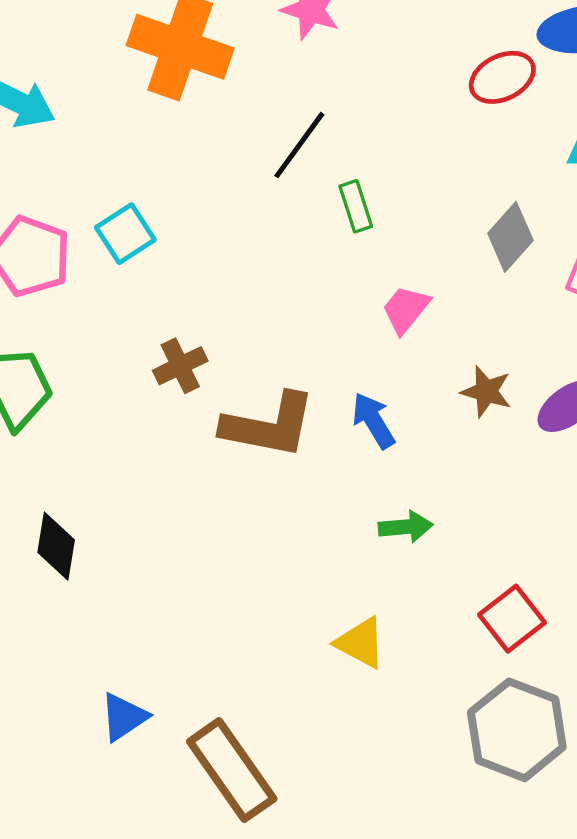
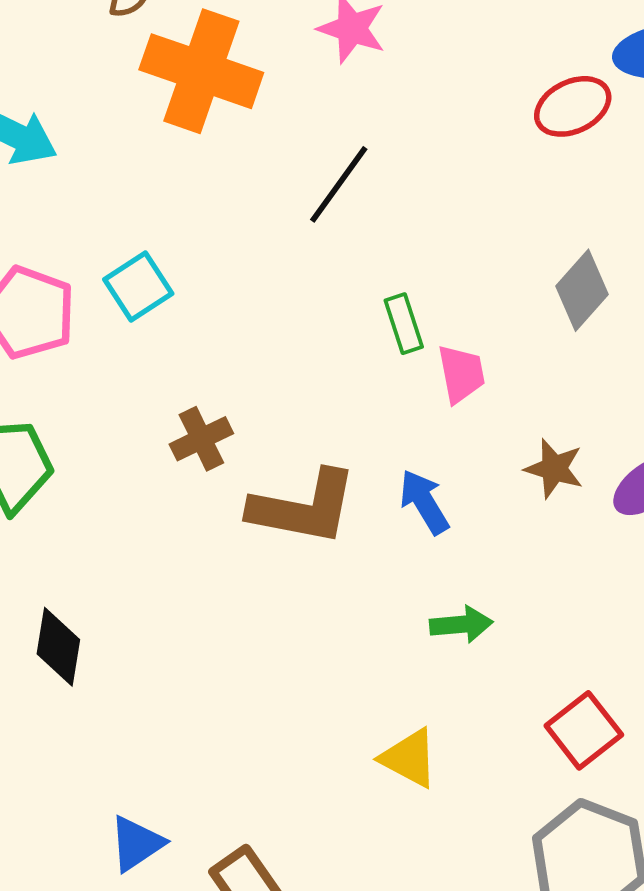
green rectangle: (356, 206) -> (404, 324), moved
pink trapezoid: (406, 309) -> (461, 374), turned 130

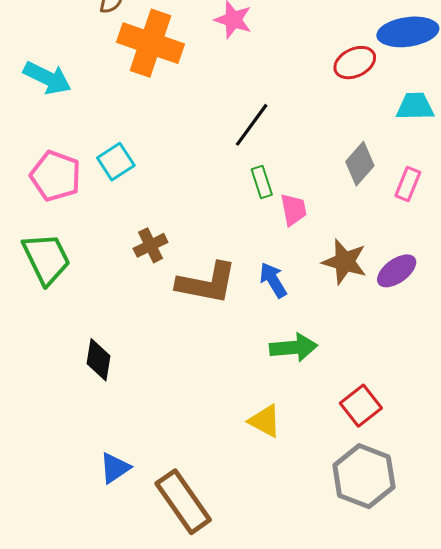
black line: (339, 184) -> (252, 125), moved
brown star: (554, 468) -> (345, 262), size x1.4
green arrow: (461, 624) -> (293, 347), size x1.4
black diamond: (58, 647) -> (98, 360), moved

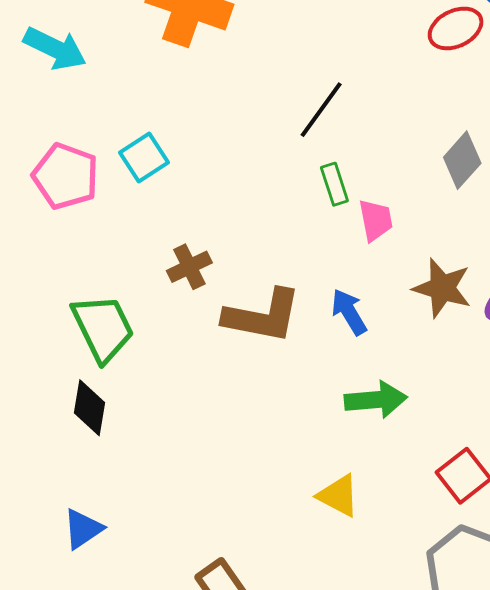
green trapezoid: (46, 259) -> (103, 328), moved
black diamond: (98, 360) -> (90, 408), moved
blue triangle: (115, 468) -> (83, 529), moved

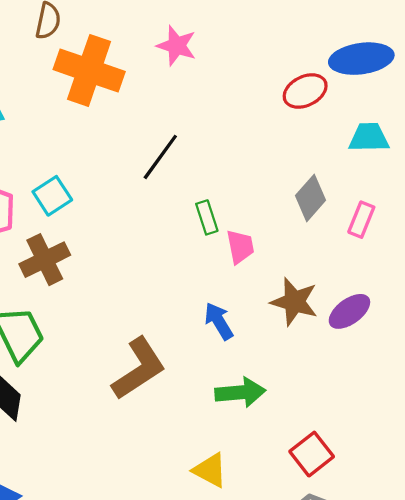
black line: (321, 110) -> (160, 157), moved
brown cross: (189, 267) -> (45, 260), moved, size x1.4
brown L-shape: (263, 316) -> (139, 369), moved, turned -44

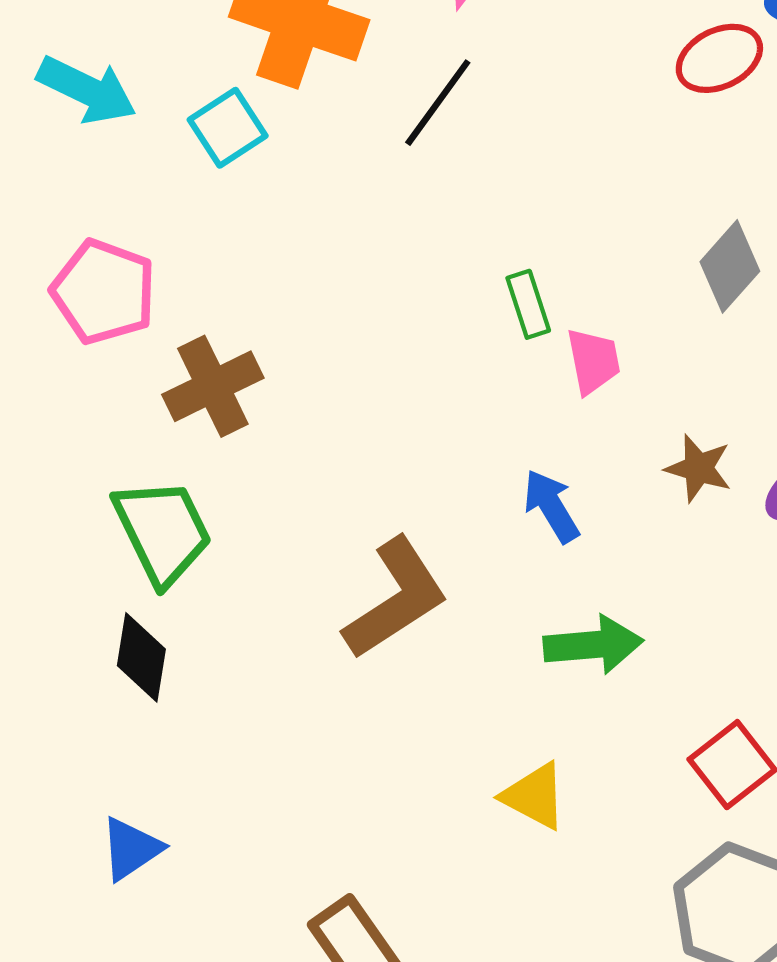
black line: (160, 157) -> (438, 103), moved
cyan square: (52, 196) -> (228, 128), moved
brown star: (294, 302) -> (698, 468), size x0.7

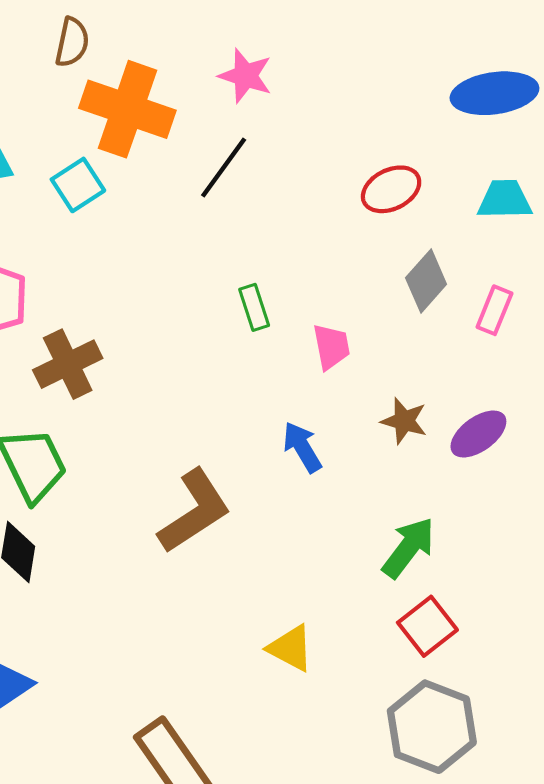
red ellipse: (719, 58) -> (391, 189), moved
green rectangle: (528, 304) -> (254, 307), moved
green arrow: (593, 645) -> (409, 548), moved, turned -48

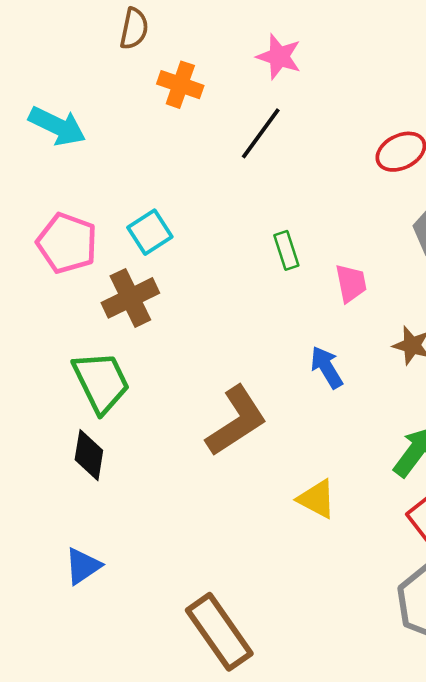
orange cross: (127, 109) -> (180, 85), size x0.6
cyan square: (78, 185) -> (150, 232), moved
yellow triangle: (291, 648) -> (317, 499), moved

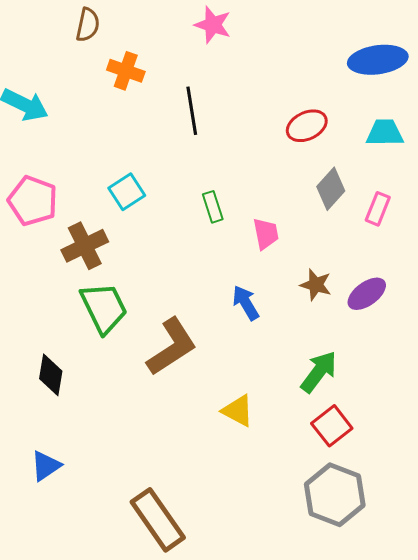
pink star: (279, 57) -> (213, 25), moved
black line: (261, 133) -> (192, 111), turned -45
cyan square: (150, 232) -> (127, 192), moved
green trapezoid: (101, 382) -> (104, 308), moved

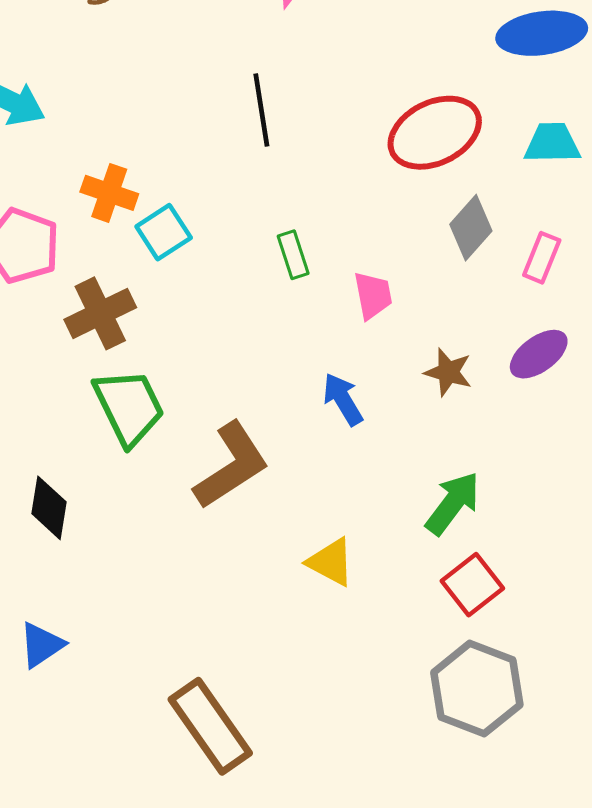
orange cross: (126, 71) -> (109, 193), moved
red ellipse: (307, 126) -> (435, 133), size x1.5
purple ellipse: (367, 294) -> (539, 354), moved

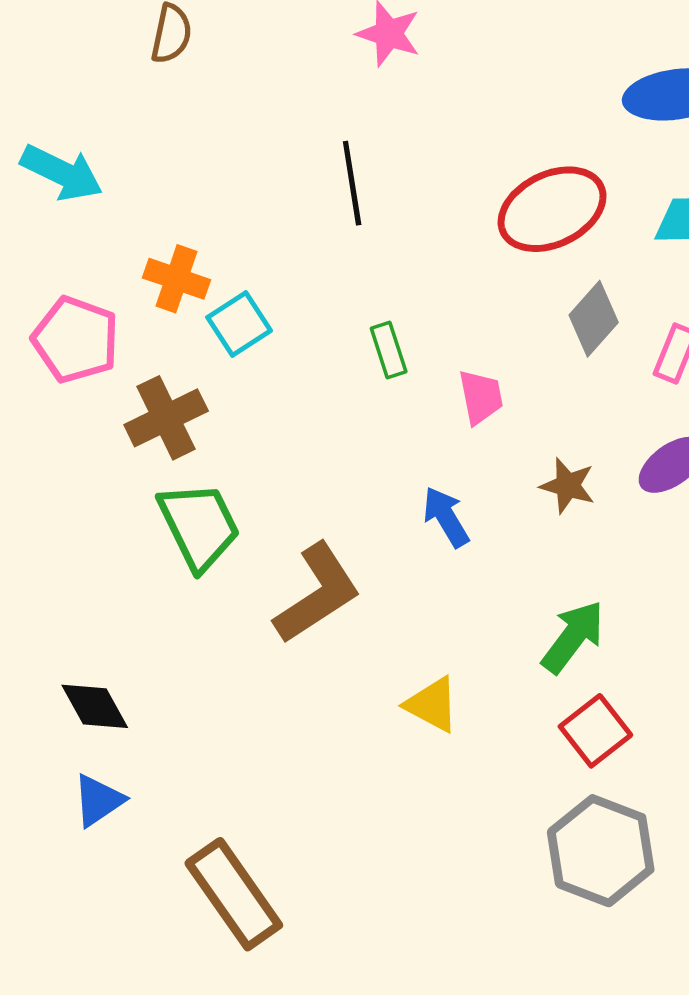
black diamond: (49, 508) -> (95, 706), moved, turned -38
brown rectangle: (210, 726) -> (234, 894), moved

